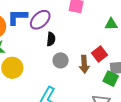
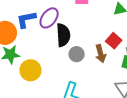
black semicircle: (51, 39) -> (63, 35), size x1.6

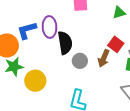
purple ellipse: (49, 18) -> (50, 27), turned -35
brown arrow: (101, 54) -> (104, 58), turned 42

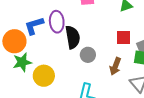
red square: (116, 44) -> (123, 37), turned -35
brown arrow: (104, 58) -> (115, 66), moved

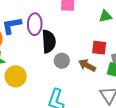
brown arrow: (115, 66) -> (87, 65), moved, turned 90

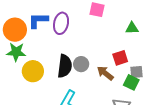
black semicircle: (49, 41) -> (65, 66), moved
red square: (99, 48) -> (120, 58), turned -35

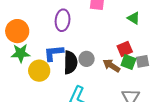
blue L-shape: (38, 20) -> (54, 53), moved
green triangle: (132, 28) -> (134, 18), turned 40
green square: (131, 82) -> (128, 62), moved

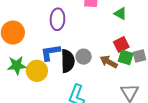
green triangle: (134, 18) -> (120, 14), moved
green star: (21, 53) -> (17, 65), moved

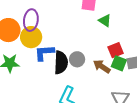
green triangle: (120, 14) -> (105, 21), moved
purple ellipse: (57, 19) -> (31, 20), moved
yellow circle: (37, 71) -> (31, 37), moved

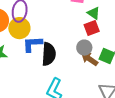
red square: (116, 50) -> (92, 28), moved
gray circle: (77, 59) -> (84, 48), moved

